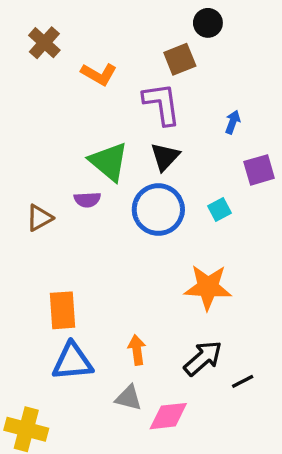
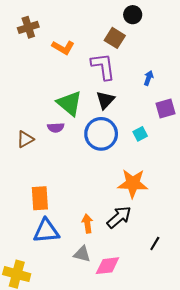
brown cross: (44, 43) -> (28, 27), turned 30
brown square: (180, 59) -> (115, 38), turned -36
black arrow: (203, 358) -> (119, 217), moved
black line: (243, 381) -> (155, 244), turned -32

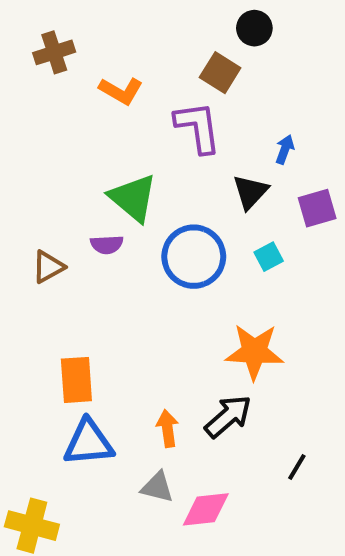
black triangle: (105, 100) -> (250, 192), moved

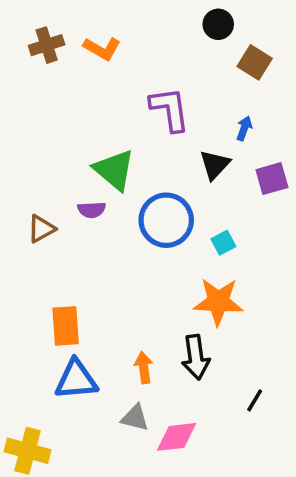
brown square: (220, 73) -> (255, 62), moved
orange L-shape: (121, 91) -> (102, 49), moved
cyan square: (269, 257) -> (223, 243), moved
black arrow: (228, 416) -> (196, 357), turned 123

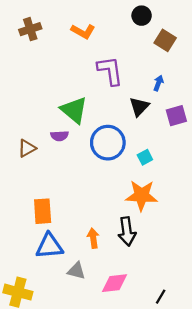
orange L-shape: (102, 49) -> (83, 31), moved
black line: (255, 400) -> (161, 297), moved
gray triangle: (135, 418) -> (76, 271), moved

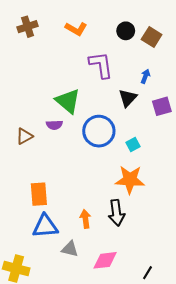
black circle: (142, 16) -> (126, 31), moved

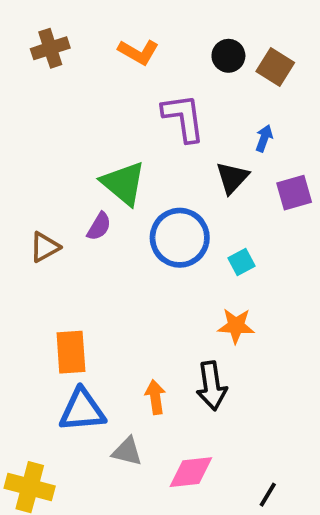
purple semicircle: (54, 125) -> (99, 226), turned -56
orange star: (130, 180) -> (236, 326), size x0.7

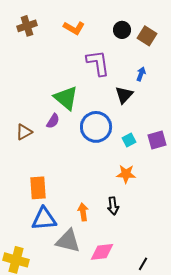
purple square: (294, 193) -> (157, 140), moved
black arrow: (212, 386) -> (113, 206), size x0.7
gray triangle: (127, 451) -> (68, 241), size x1.5

